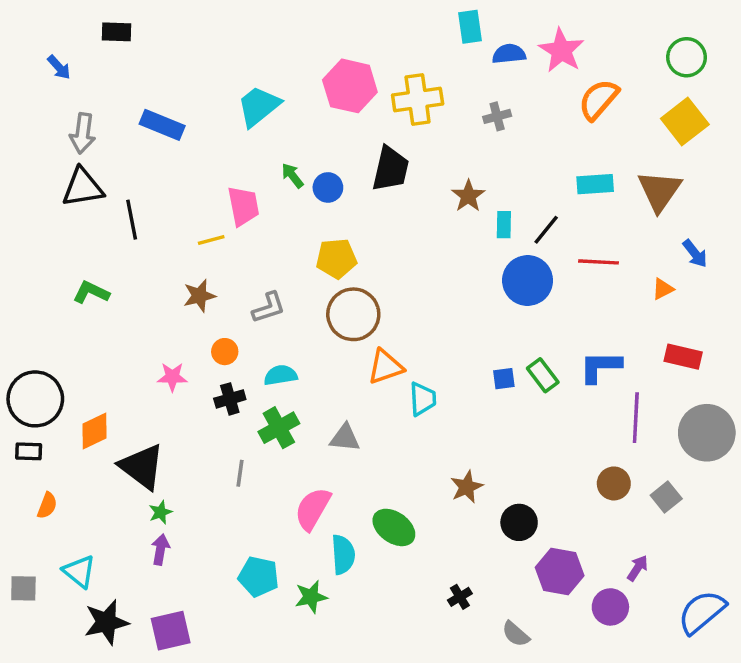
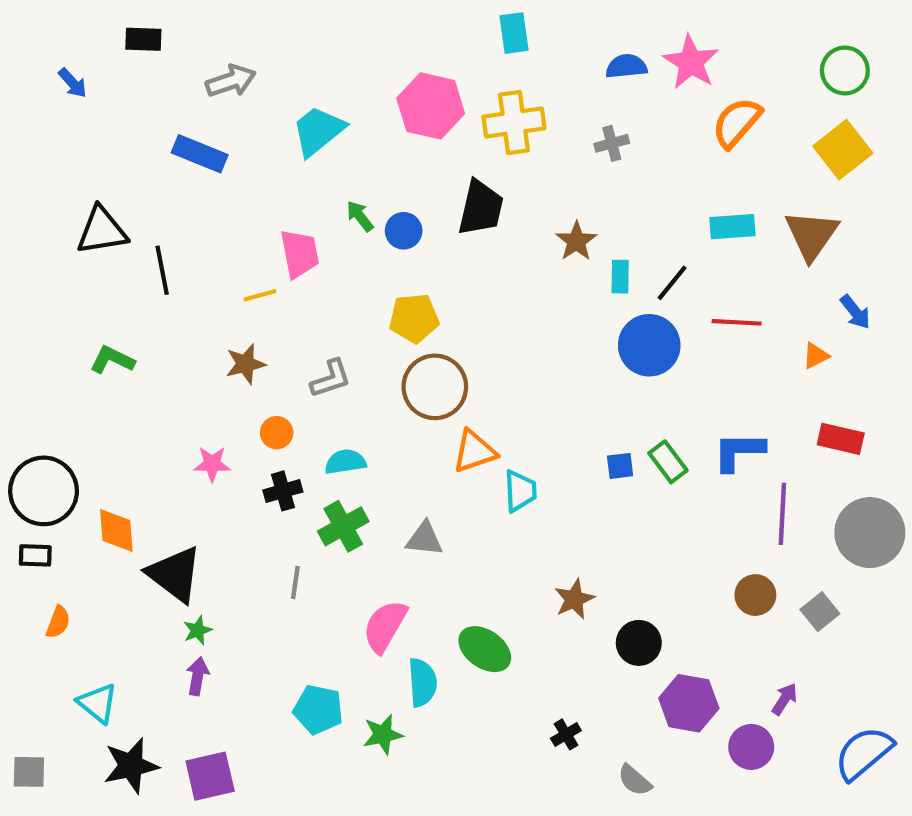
cyan rectangle: (470, 27) -> (514, 33), moved
gray arrow: (83, 133) -> (231, 81), moved, turned -117
orange diamond: (94, 431) -> (116, 530), turned -69
gray square: (23, 588) -> (29, 772), moved

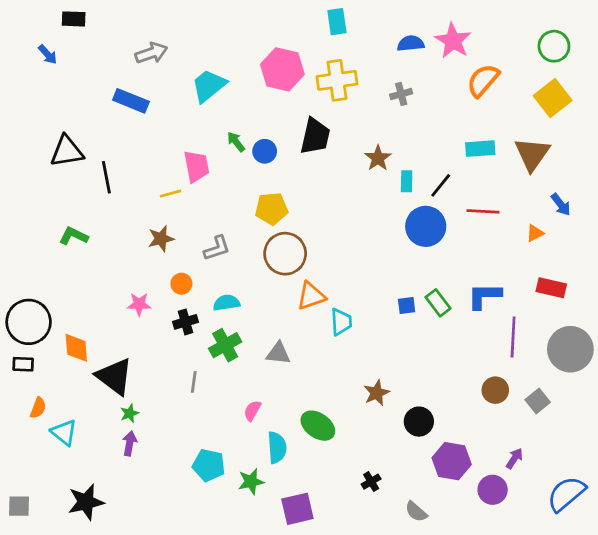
black rectangle: (143, 39) -> (74, 19), moved
pink semicircle: (385, 626) -> (252, 411), size x0.6
cyan triangle: (98, 703) -> (64, 432), moved
purple square: (210, 776) -> (297, 509), moved

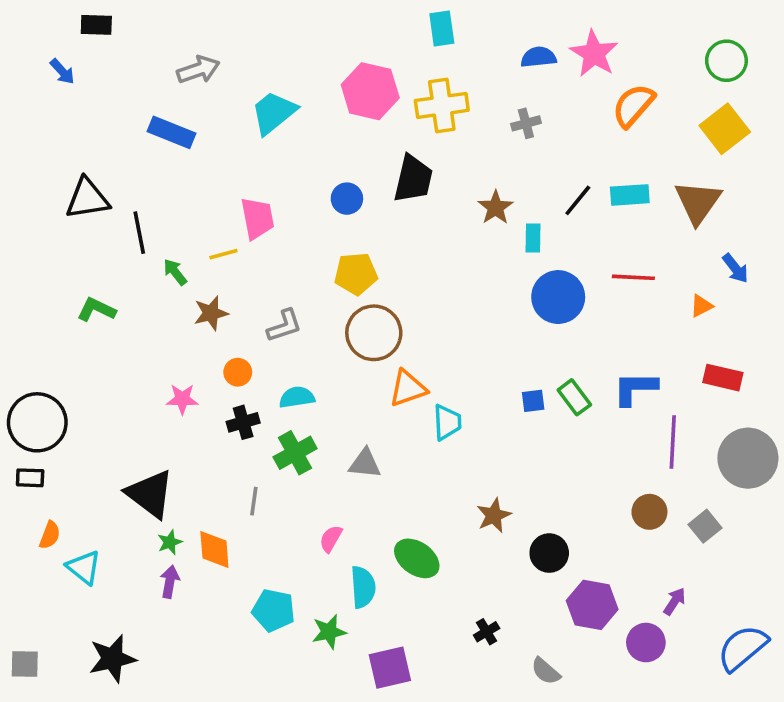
green arrow: (236, 142) -> (175, 272), moved
black line: (441, 185) -> (578, 200), moved
orange diamond: (76, 348) -> (214, 549), moved

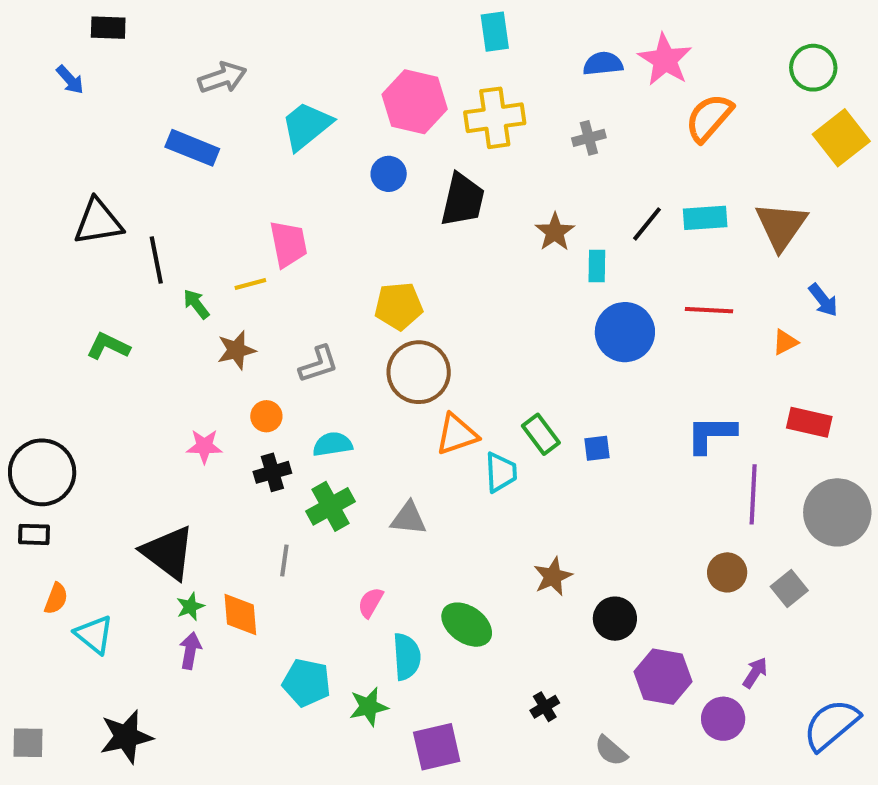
yellow square: (725, 129) -> (841, 138), moved
blue circle: (347, 199) -> (389, 174), moved
green rectangle: (574, 397) -> (541, 434), moved

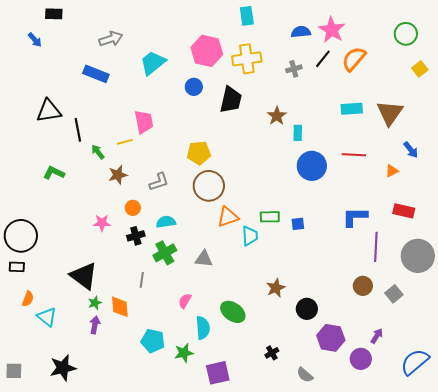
yellow square: (841, 138) -> (420, 69), size x0.6
black line: (647, 224) -> (323, 59), moved
green rectangle: (541, 434) -> (270, 217), turned -54

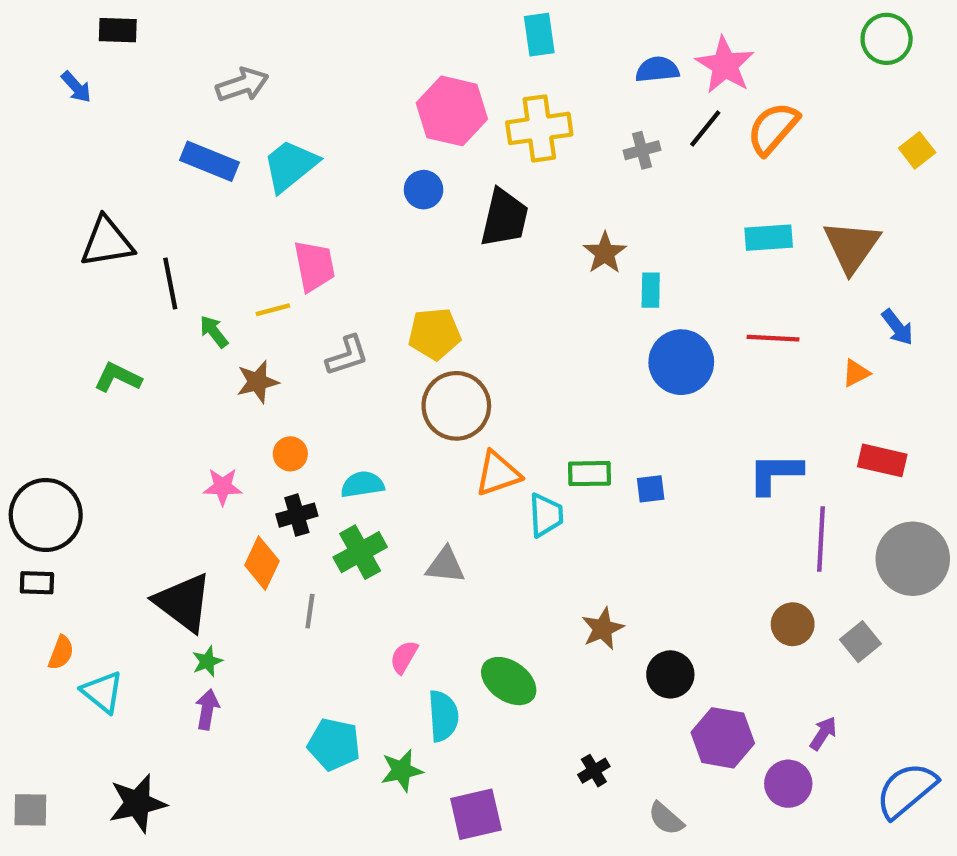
green circle: (406, 34) -> (887, 39), moved
cyan trapezoid: (153, 63) -> (290, 166), moved
gray L-shape: (159, 182) -> (347, 356), moved
orange diamond: (120, 307) -> (262, 563), moved, turned 30

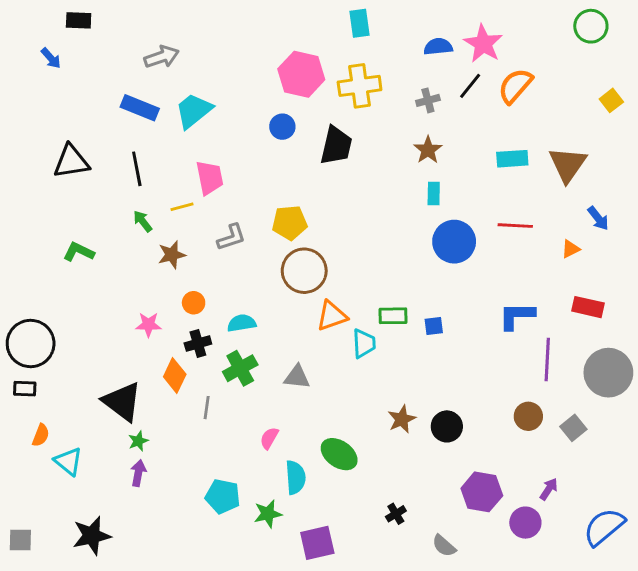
brown star: (605, 253) -> (428, 150), moved
black line: (170, 284) -> (137, 169), moved
black circle: (670, 674) -> (447, 426), moved

